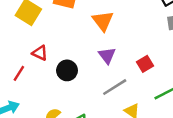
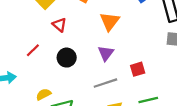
red triangle: (40, 53) -> (59, 25), moved
red line: (19, 73) -> (33, 50), moved

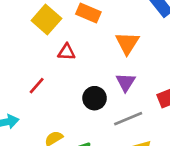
red triangle: (59, 25) -> (66, 52), turned -32
black circle: (67, 58) -> (95, 98), moved

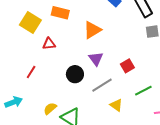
orange triangle: (127, 43) -> (92, 30), turned 36

